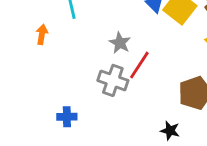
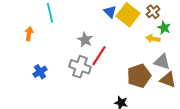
blue cross: (67, 117) -> (40, 72), moved, turned -32

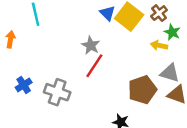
gray star: (85, 40) -> (91, 45), moved
gray cross: (80, 67) -> (57, 92), moved

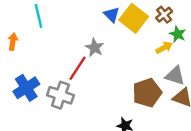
yellow arrow: (159, 45) -> (164, 48), turned 140
red line: (94, 66) -> (78, 68), moved
blue cross: (24, 85) -> (26, 88), size x1.5

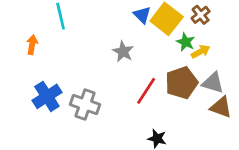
green star: (178, 34) -> (186, 42), moved
red line: (78, 68) -> (146, 91), moved
brown pentagon: (147, 93) -> (182, 83), moved

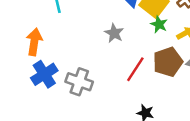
green star: (186, 42) -> (159, 24), moved
orange arrow: (32, 45) -> (34, 42), moved, size x1.5

